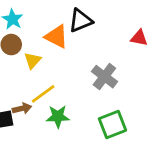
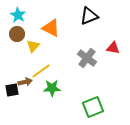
black triangle: (80, 21) -> (89, 16), moved
red triangle: (139, 38) -> (113, 48), moved
green square: (112, 124) -> (93, 107), moved

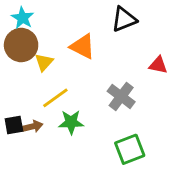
orange triangle: (51, 28) -> (83, 46), moved
brown circle: (17, 34) -> (21, 45), size x1.5
gray cross: (87, 58) -> (121, 96), moved
brown arrow: (25, 82) -> (33, 126), moved

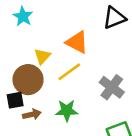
brown circle: (21, 45) -> (28, 80), moved
yellow line: (55, 98) -> (69, 72), moved
black square: (14, 125) -> (15, 100), moved

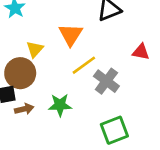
orange triangle: (77, 42) -> (71, 35), turned 35
yellow line: (69, 72) -> (84, 65), moved

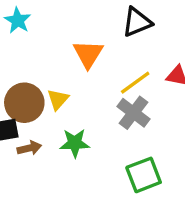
yellow triangle: (35, 49) -> (58, 99), moved
yellow line: (84, 65) -> (135, 83), moved

